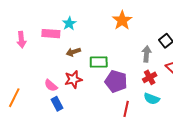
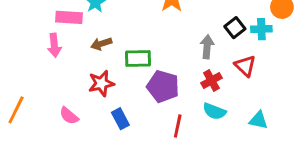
pink arrow: (21, 40) -> (54, 45), moved
pink semicircle: (51, 85) -> (69, 116), moved
blue rectangle: (57, 104) -> (120, 119), moved

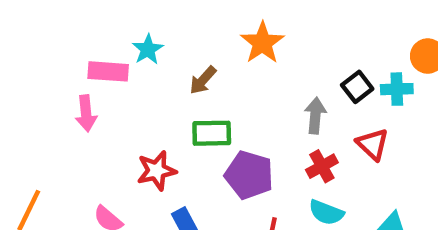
brown arrow: (101, 44) -> (203, 80), moved, turned -30

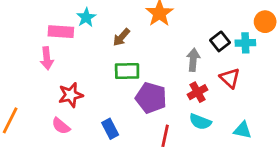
red star: (157, 171) -> (71, 95), moved

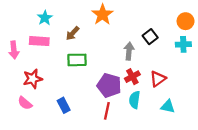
pink rectangle: (61, 32) -> (39, 41), moved
cyan cross: (245, 43) -> (183, 44), moved
red triangle: (230, 78) -> (158, 79), moved, turned 42
purple pentagon: (151, 98) -> (109, 85), moved
cyan semicircle: (200, 122) -> (135, 100), turned 77

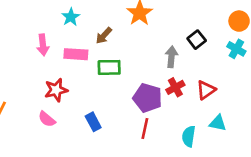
pink rectangle: (39, 41) -> (76, 54), moved
cyan cross: (183, 44) -> (236, 49), turned 32
pink arrow: (14, 50) -> (43, 45), moved
cyan semicircle: (135, 100) -> (189, 136), moved

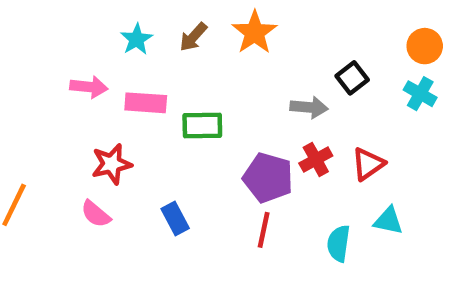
brown arrow: (104, 36) -> (193, 37), moved
pink arrow: (43, 45) -> (89, 87), turned -78
gray arrow: (171, 57) -> (309, 107), turned 90

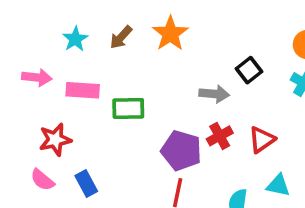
blue rectangle: (175, 218) -> (86, 183), moved

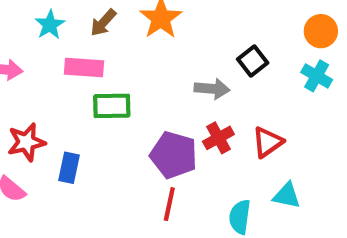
pink rectangle: (83, 90) -> (84, 67), moved
blue rectangle: (86, 183) -> (69, 168), moved, turned 40

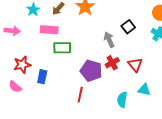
gray arrow: (212, 89) -> (109, 40), turned -119
red triangle: (268, 142) -> (135, 65), turned -35
red line: (169, 204) -> (80, 95), moved

